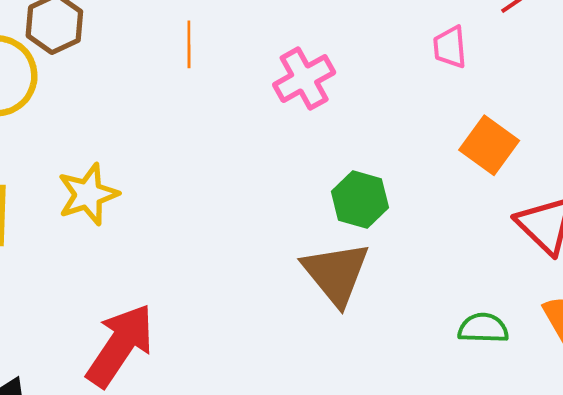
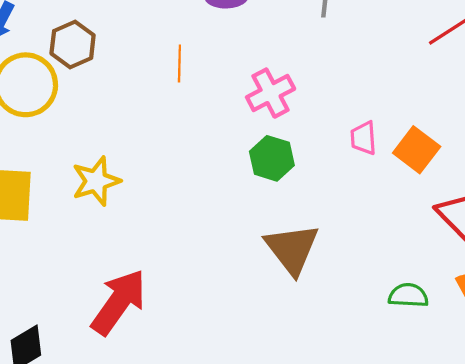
pink trapezoid: (450, 47) -> (363, 138), moved
green hexagon: (360, 200) -> (272, 158), moved

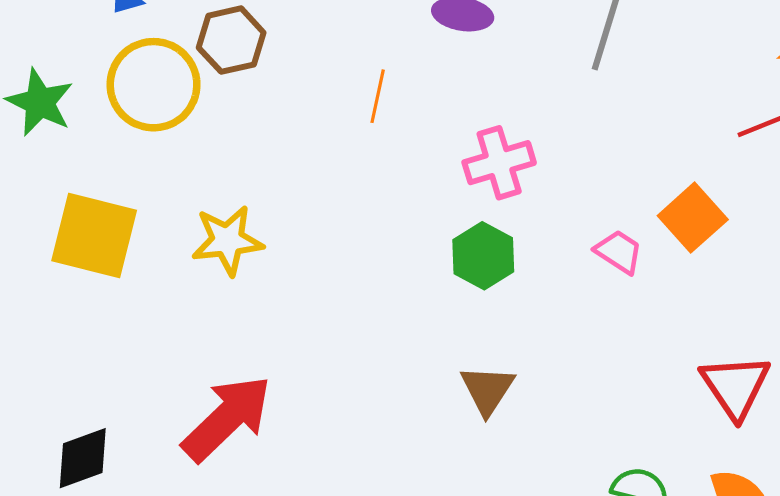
pink trapezoid: (363, 138) -> (619, 252), turned 116
orange square: (417, 150) -> (693, 218), moved
brown triangle: (292, 249) -> (487, 390), size x0.7

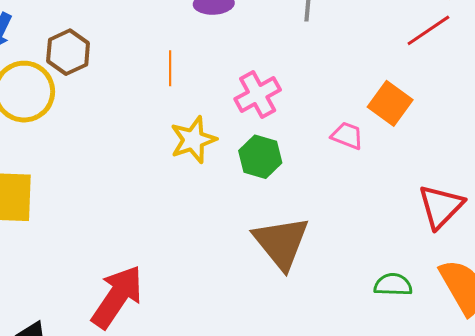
yellow star: (227, 240) -> (193, 140), moved
red triangle: (735, 386) -> (441, 206), turned 30
brown triangle: (487, 390) -> (281, 243), size x1.6

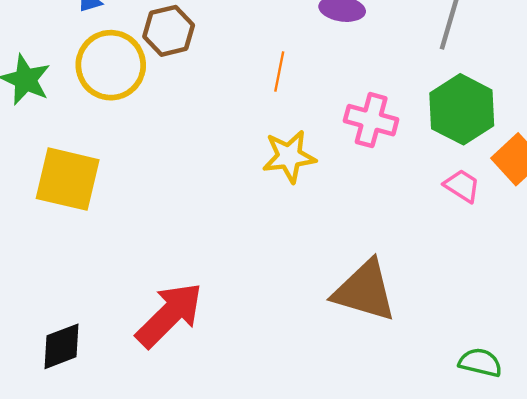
pink cross: (258, 94) -> (371, 120), turned 33
green hexagon: (260, 157) -> (462, 109), moved, size x1.4
brown triangle: (281, 243) -> (365, 291), turned -46

